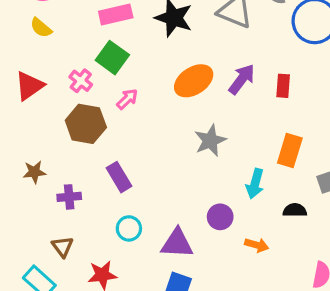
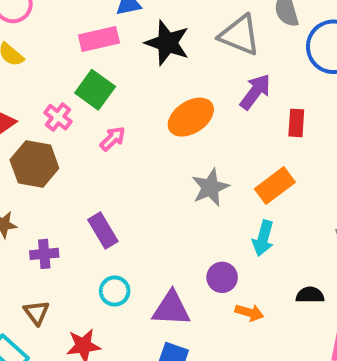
purple arrow: (242, 79) -> (255, 92), moved
brown hexagon: (86, 124) -> (34, 164), moved
orange rectangle: (290, 150) -> (275, 186), moved, turned 36
black semicircle: (295, 210) -> (310, 295), moved
orange arrow: (257, 245) -> (249, 313), moved

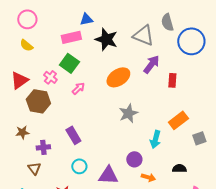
orange rectangle: (275, 186) -> (178, 120), moved
brown triangle: (36, 313) -> (34, 168), moved

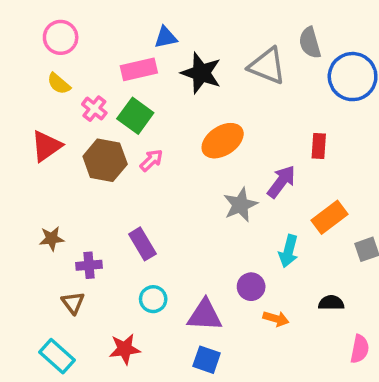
purple arrow: (151, 64) -> (281, 182), moved
pink cross: (50, 77) -> (94, 109), moved
brown hexagon: (38, 101) -> (105, 160), moved

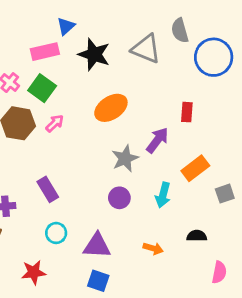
blue triangle: (166, 37) -> (66, 26), turned -30
purple circle: (251, 287) -> (119, 198), moved

